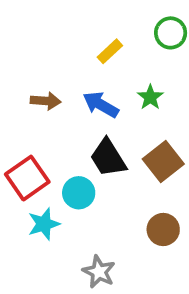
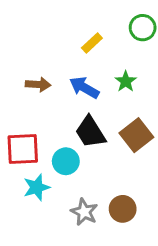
red square: (27, 178) -> (23, 149), turned 32
brown circle: (163, 230) -> (123, 209), moved
gray star: (99, 272) -> (84, 212), moved

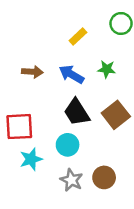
green star: (126, 81) -> (107, 69), turned -30
cyan circle: (66, 161) -> (68, 145), moved

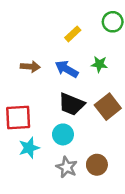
black trapezoid: (77, 112) -> (71, 104), turned -36

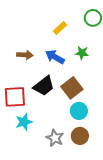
black trapezoid: (71, 104) -> (44, 86), moved, turned -60
brown square: (108, 107) -> (72, 88), moved
cyan circle: (63, 134) -> (79, 111), moved

